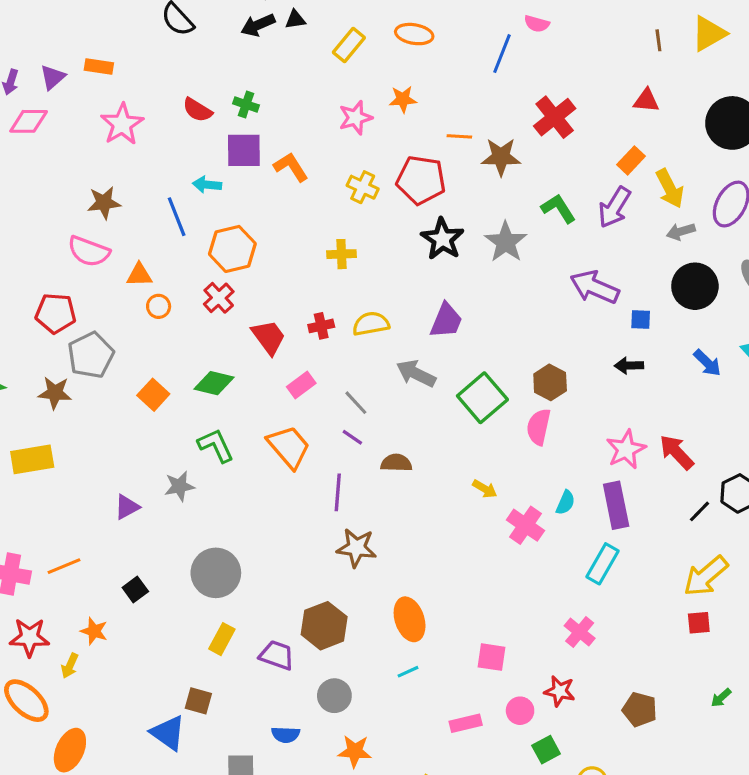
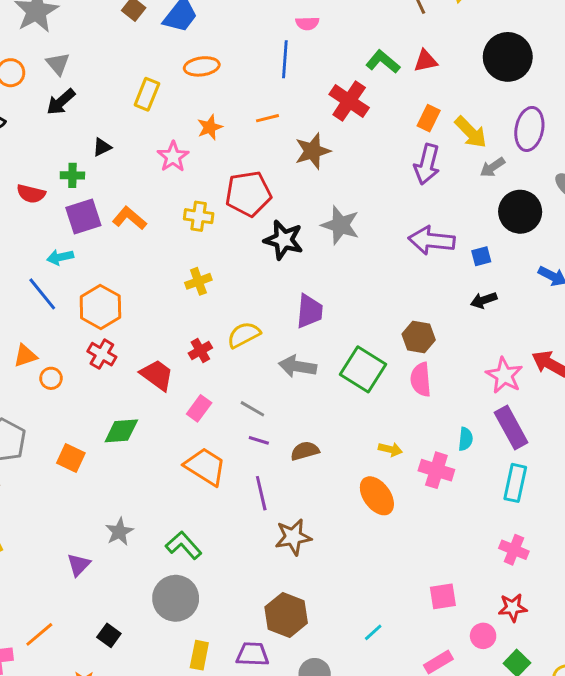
black triangle: (295, 19) -> (102, 147), moved
orange line: (459, 136) -> (267, 118), moved
green L-shape: (558, 208) -> (383, 62), moved
green L-shape: (216, 445) -> (184, 545), moved
orange ellipse: (410, 619) -> (377, 496), moved

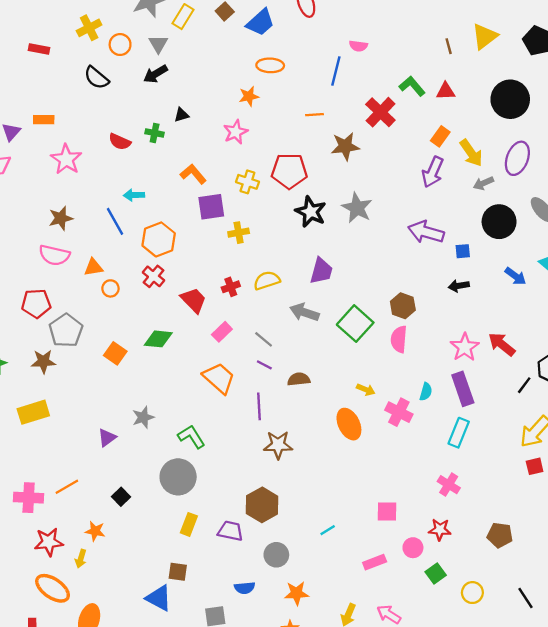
yellow rectangle: (147, 94) -> (183, 17), moved
orange star: (210, 127) -> (249, 96), moved
purple square: (83, 217) -> (211, 207), moved

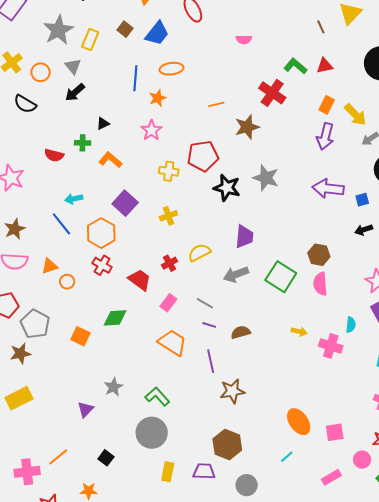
blue line: (336, 71) -> (135, 78), moved
orange L-shape: (193, 174) -> (110, 160), moved
purple square: (211, 207) -> (125, 203), moved, turned -30
gray arrow: (304, 312) -> (236, 274), turned -30
orange ellipse: (349, 424) -> (299, 422), moved

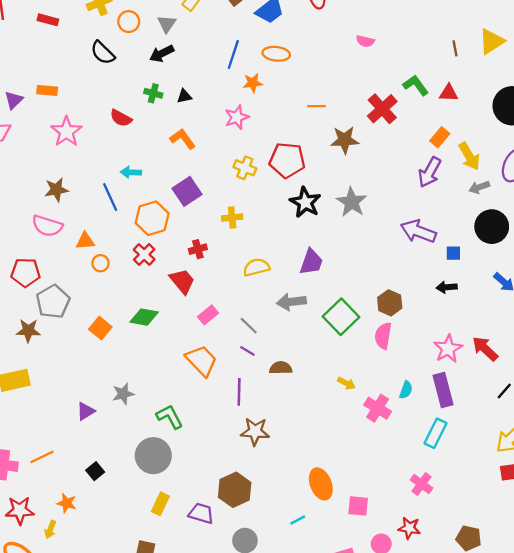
green cross: (83, 143) -> (153, 93), moved
red cross: (170, 263) -> (198, 249), moved

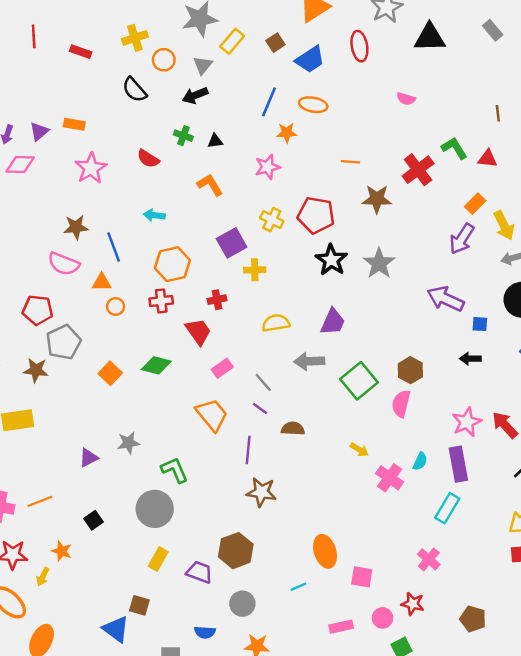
purple square: (187, 191) -> (232, 243), moved
blue line: (110, 197) -> (114, 247), moved
red cross: (144, 255) -> (161, 301), turned 35

